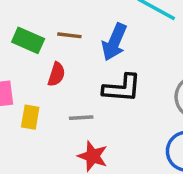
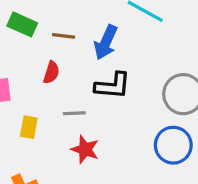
green rectangle: (28, 40) -> (22, 24), moved
yellow rectangle: (30, 117) -> (29, 127), moved

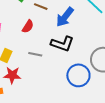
blue circle: (173, 145) -> (78, 75), moved
red star: (85, 149) -> (12, 75), moved, turned -30

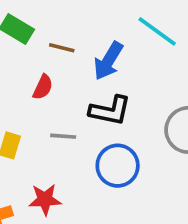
red star: (12, 75) -> (45, 200), moved
blue circle: (78, 75) -> (118, 166), moved

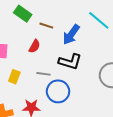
blue circle: (118, 166) -> (58, 91), moved

